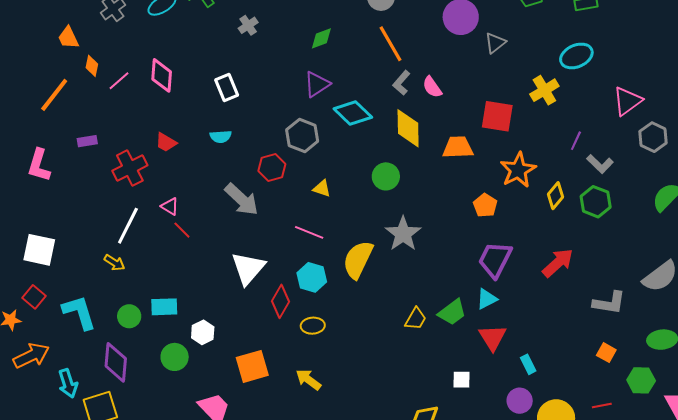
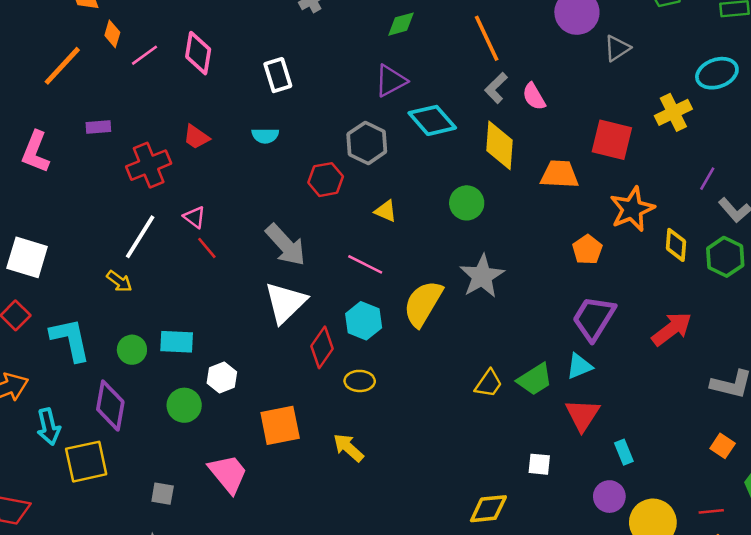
yellow diamond: (556, 196) -> (676, 245), turned -40
gray arrow: (242, 199) -> (286, 245), moved

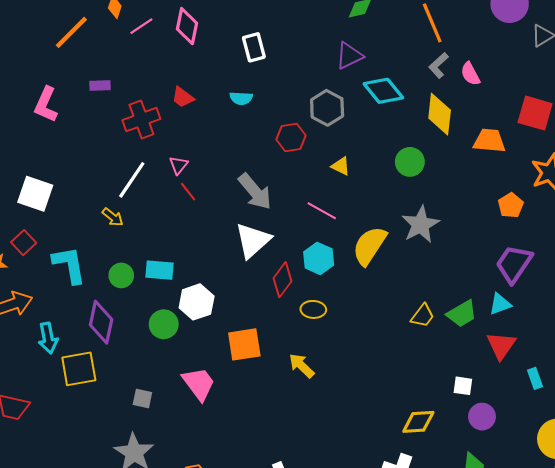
pink triangle: (194, 217) -> (179, 165), turned 30
white hexagon: (222, 378) -> (197, 302), size x1.4
purple circle: (609, 497) -> (482, 417), moved

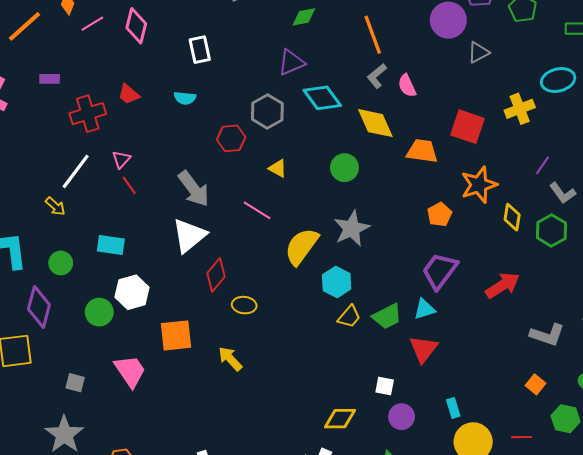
yellow diamond: (440, 114) -> (375, 123), turned -33
cyan hexagon: (319, 258) -> (337, 282), moved
cyan rectangle: (159, 270) -> (111, 245), moved
cyan rectangle: (535, 378) -> (453, 408), moved

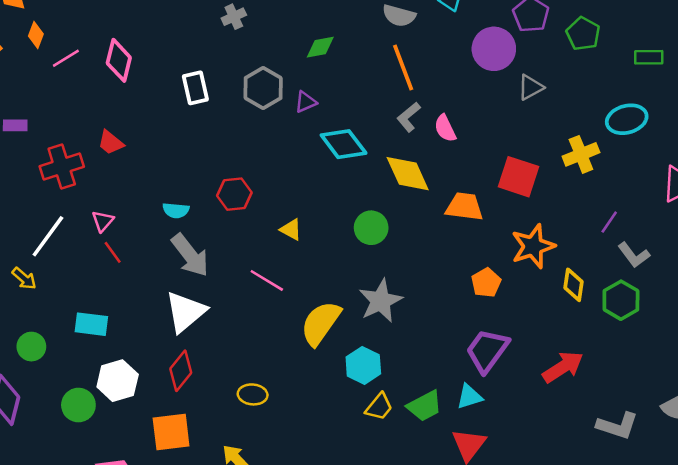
purple triangle: (291, 62) -> (306, 102), size x0.7
cyan semicircle: (185, 98) -> (176, 210), moved
gray hexagon: (267, 111) -> (263, 88), moved
red diamond: (216, 275) -> (181, 371), moved

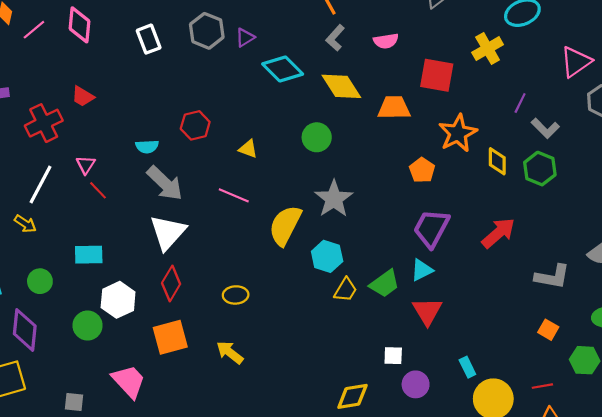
pink semicircle: (445, 128) -> (386, 41), moved, turned -65

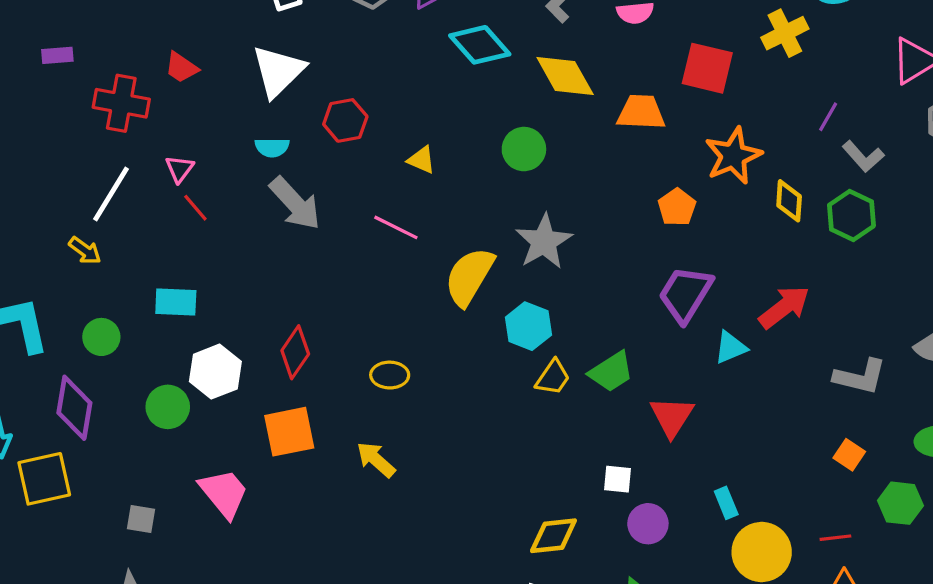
red cross: (44, 123) -> (121, 103), turned 33
white triangle: (168, 232) -> (278, 71), moved
cyan triangle: (422, 270) -> (731, 347), moved

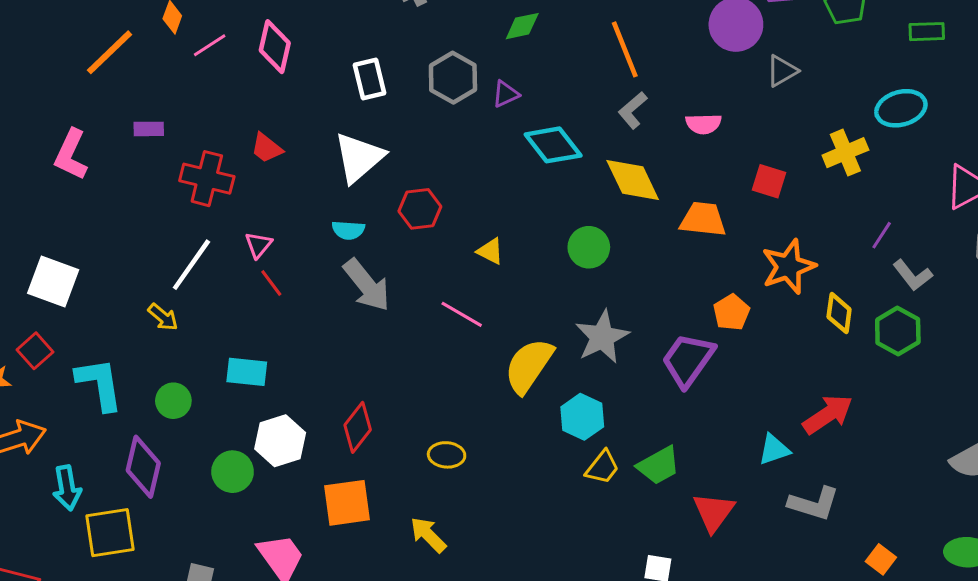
red square: (707, 68) -> (769, 181), size x0.7
purple trapezoid: (685, 294) -> (688, 360), moved
gray L-shape: (860, 377) -> (814, 504), moved

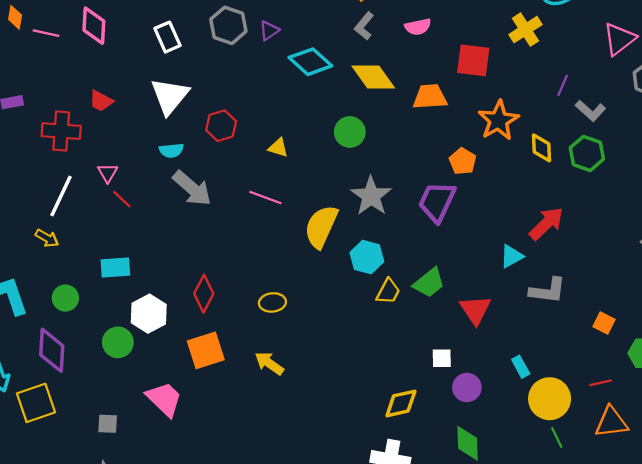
pink line: (210, 45) -> (46, 33), turned 55
red square: (769, 181) -> (473, 60), size x1.4

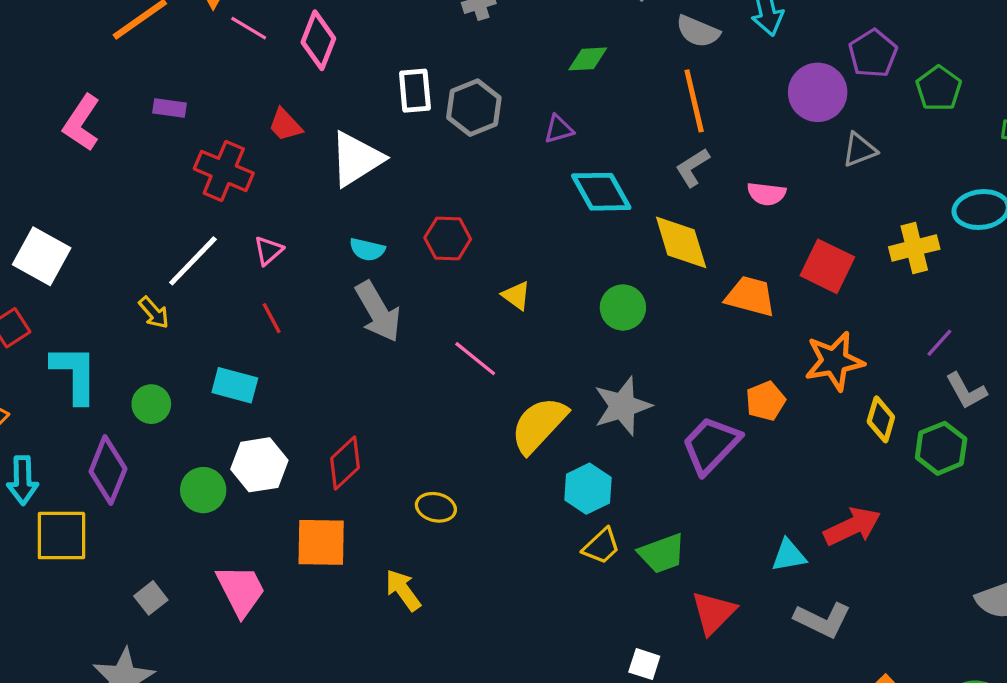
gray hexagon: (228, 25) -> (474, 108), moved
white triangle: (170, 96) -> (356, 159), moved
red trapezoid: (101, 101) -> (285, 125), moved
red line: (122, 199) -> (272, 318), moved
gray square: (108, 424) -> (151, 598), turned 30

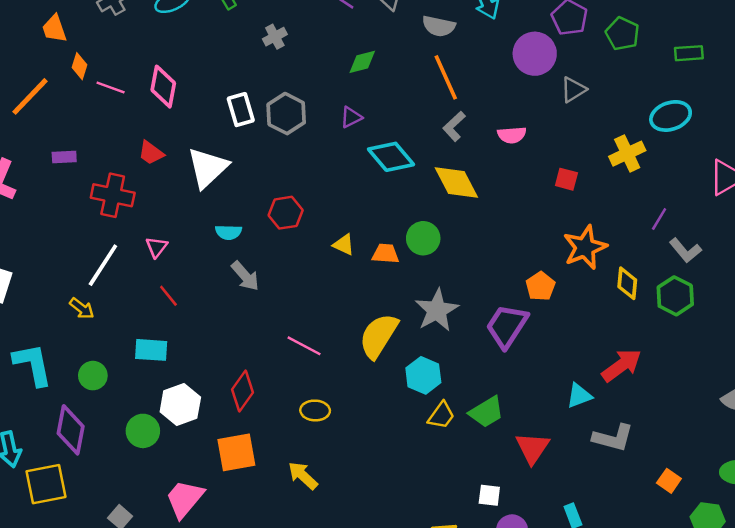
red square: (827, 266) -> (566, 179), size x0.6
orange trapezoid: (750, 296) -> (386, 254), moved, size x0.7
gray arrow: (378, 312) -> (245, 276), size x0.7
pink line: (475, 359) -> (304, 346), moved
pink trapezoid: (241, 590) -> (185, 499), turned -102

